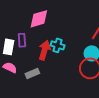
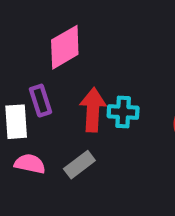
cyan cross: (58, 45) -> (123, 112), moved

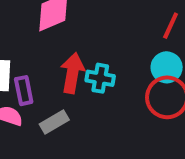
purple rectangle: (41, 101) -> (24, 91), moved

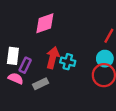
purple rectangle: (24, 91) -> (25, 65), turned 32

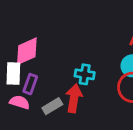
pink diamond: (45, 23) -> (27, 51), moved
red arrow: (53, 58) -> (74, 98), moved

